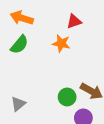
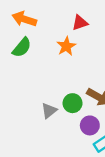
orange star: (61, 43) -> (66, 46), turned 30
gray triangle: (18, 104) -> (49, 111), moved

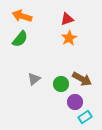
orange star: (66, 46) -> (69, 38), moved
gray triangle: (49, 111) -> (34, 79), moved

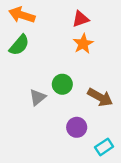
green circle: (61, 84) -> (62, 84), moved
purple circle: (75, 102) -> (77, 127), moved

